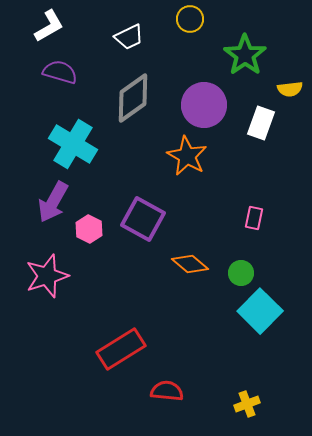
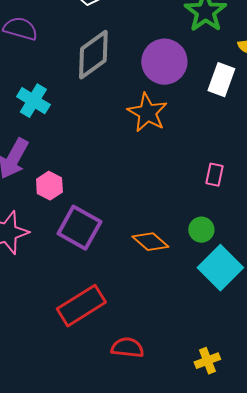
cyan cross: (73, 144) -> (33, 101), size x0.7
purple square: (143, 219) -> (79, 228), moved
orange diamond: (190, 264) -> (150, 242), moved

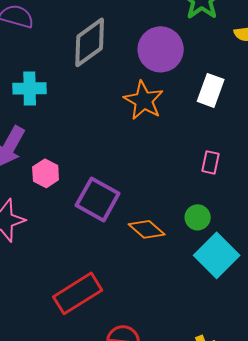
white rectangle: (221, 80) -> (211, 90), moved
cyan cross: (33, 101) -> (30, 88), turned -32
purple square: (79, 228) -> (98, 199), moved

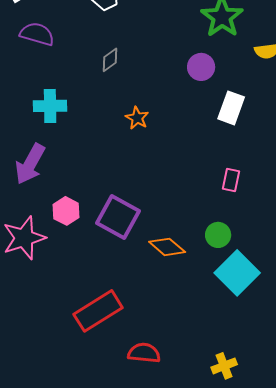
gray diamond: (90, 42) -> (110, 60), size x0.5
purple circle: (161, 49) -> (201, 67), moved, size x0.6
orange star: (144, 100) -> (137, 118), moved, size x0.6
pink hexagon: (46, 173) -> (66, 211), moved

